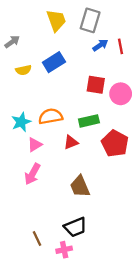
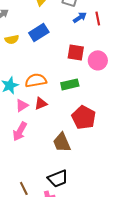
red triangle: (71, 142) -> (41, 103), moved
red pentagon: (115, 143) -> (84, 117), moved

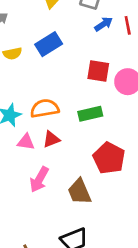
pink triangle: (22, 105) -> (26, 142), turned 40
pink arrow: (20, 131) -> (39, 179), moved

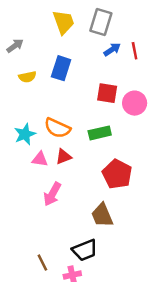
blue rectangle: (49, 44) -> (61, 68), turned -40
orange semicircle: (45, 108) -> (57, 128), turned -145
brown trapezoid: (79, 192) -> (102, 215), moved

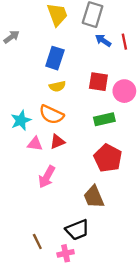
blue arrow: (112, 49) -> (103, 40), turned -112
yellow semicircle: (27, 77) -> (57, 86), moved
green rectangle: (100, 133) -> (104, 119), moved

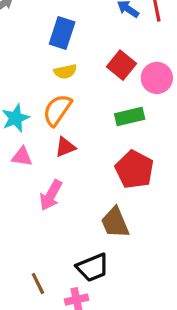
red square: (98, 82) -> (121, 65), turned 30
orange semicircle: (51, 115) -> (57, 110), turned 100
pink triangle: (35, 144) -> (22, 157), moved

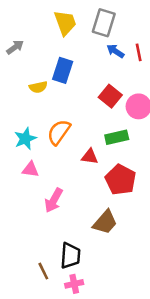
yellow semicircle: (65, 72) -> (38, 87), moved
red triangle: (65, 147) -> (90, 157), moved, turned 30
brown trapezoid: (115, 222) -> (105, 222), turned -116
black trapezoid: (93, 267) -> (70, 256), moved, turned -64

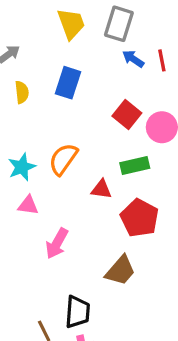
yellow semicircle: (38, 87) -> (22, 92), moved, turned -84

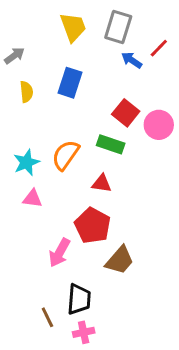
red line: (162, 60) -> (159, 48), moved, turned 55
green rectangle: (135, 165) -> (111, 144), moved, turned 32
red pentagon: (140, 218) -> (93, 226), moved
pink arrow: (57, 243) -> (60, 253), moved

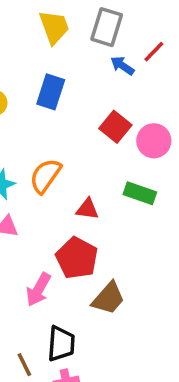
green rectangle: (111, 144) -> (140, 193), moved

